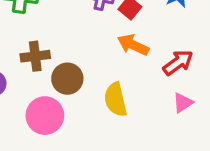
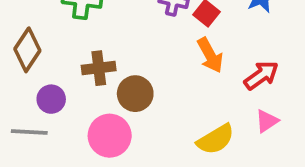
orange arrow: (133, 45) -> (210, 55), turned -144
yellow semicircle: (115, 100) -> (216, 139), moved, turned -108

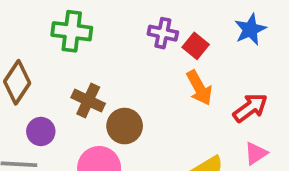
brown cross: (99, 68) -> (88, 101), turned 32

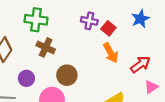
brown cross: (88, 101) -> (46, 47), moved
purple circle: (41, 131) -> (26, 78), moved
pink triangle: (256, 153) -> (151, 87), moved

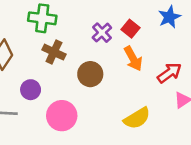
purple cross: (89, 21) -> (102, 33), moved, turned 35
brown circle: (67, 75) -> (90, 74), moved

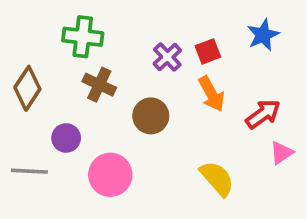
red square: (131, 29) -> (208, 51), turned 30
yellow semicircle: (137, 118) -> (217, 178), turned -100

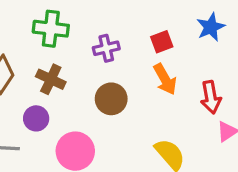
purple cross: (167, 57) -> (106, 48), moved, turned 30
brown cross: (99, 85) -> (51, 79), moved
red arrow: (263, 114) -> (211, 97), turned 116

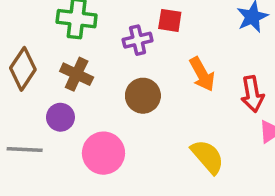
red square: (162, 42) -> (170, 20), moved, turned 30

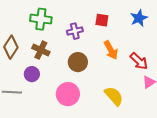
red square: (170, 20) -> (102, 20), moved
red arrow: (252, 94) -> (139, 61), turned -36
pink circle: (103, 153) -> (68, 94), moved

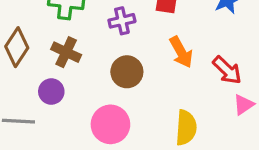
yellow semicircle: (114, 96) -> (186, 128), turned 45

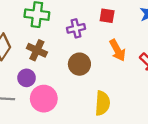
pink circle: (110, 124) -> (44, 99), moved
yellow semicircle: (186, 128) -> (102, 103), moved

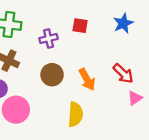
orange arrow: (117, 50) -> (87, 79), moved

